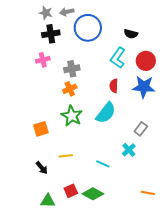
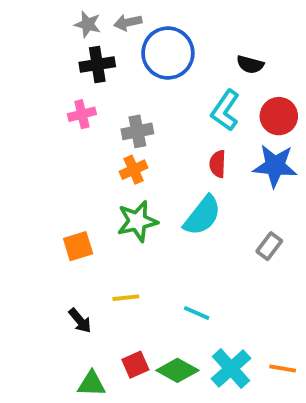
green star: (72, 116) -> (137, 221), turned 30
cyan cross: (129, 150) -> (231, 368), moved, size x1.5

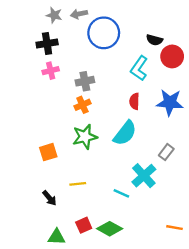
black cross: (97, 64) -> (47, 43), moved
red circle: (279, 116) -> (172, 56), moved
cyan cross: (231, 368) -> (144, 176), moved

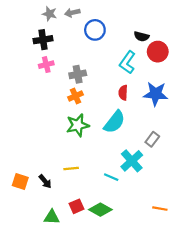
blue circle: (104, 33) -> (95, 30), size x0.7
orange square: (48, 152) -> (20, 181), moved, turned 35

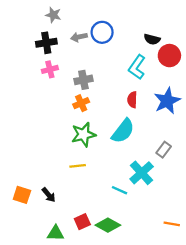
gray arrow: (72, 13) -> (79, 37), moved
blue star: (156, 94) -> (167, 101), turned -30
yellow line: (71, 168) -> (78, 166), moved

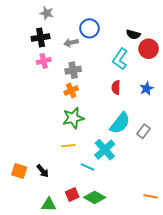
gray arrow: (79, 37) -> (71, 43), moved
blue star: (167, 101) -> (147, 88), size x0.6
cyan semicircle: (123, 131) -> (120, 123), moved
cyan cross: (142, 173) -> (105, 150), moved
cyan line: (119, 190) -> (87, 167), moved

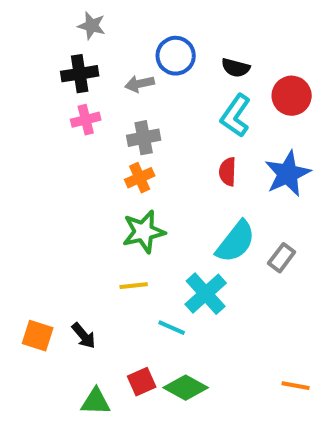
black semicircle: (133, 34) -> (236, 68), moved
blue star: (147, 88) -> (288, 174), size x1.6

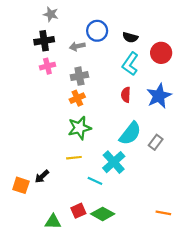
black arrow: (84, 336) -> (42, 176), moved, turned 88

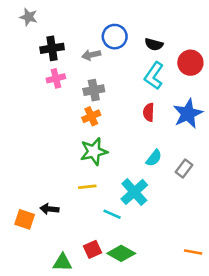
gray star: (51, 14) -> (29, 17), moved
cyan semicircle: (130, 133) -> (154, 158), size x0.6
black arrow: (42, 176) -> (49, 209), turned 48

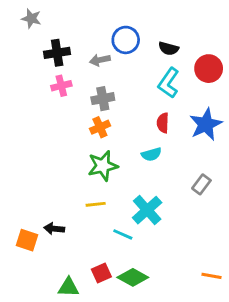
cyan semicircle: (154, 158) -> (151, 154), moved, turned 36

